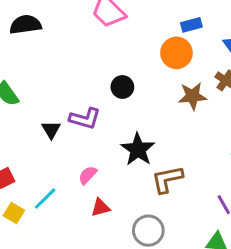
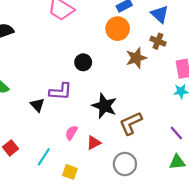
red triangle: (100, 208) -> (94, 143), moved
yellow square: (14, 213) -> (70, 172), moved

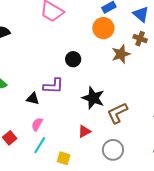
black triangle: (37, 105) -> (33, 99), turned -32
pink semicircle: (71, 133) -> (37, 124), moved

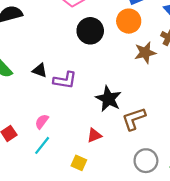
black circle: (73, 59) -> (90, 31), moved, size x1.5
black triangle: (33, 99) -> (40, 70), moved
gray circle: (113, 150) -> (146, 161), moved
yellow square: (64, 158) -> (79, 163), moved

